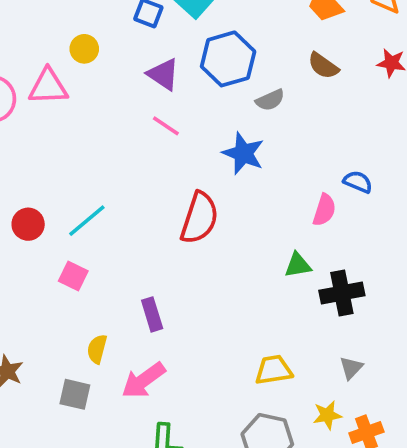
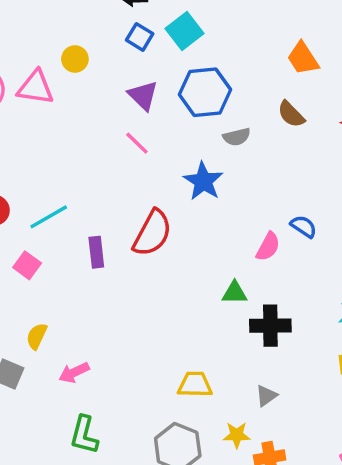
purple rectangle: (152, 314) -> (96, 252), moved
pink arrow: (143, 380) -> (74, 373), size x0.7

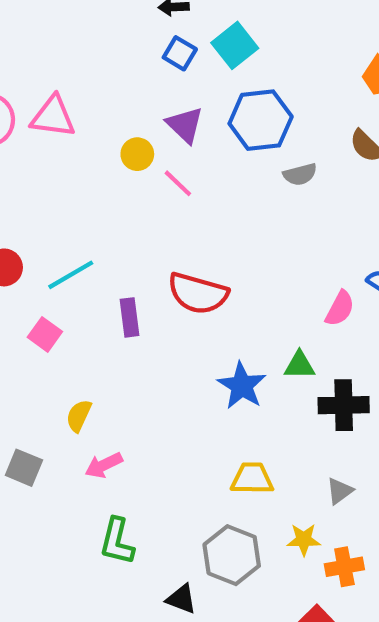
yellow circle: (75, 59) -> (137, 154), moved
blue star: (203, 181) -> (242, 386), moved
red semicircle: (152, 233) -> (198, 293), turned 78
yellow semicircle: (37, 336) -> (79, 416), moved

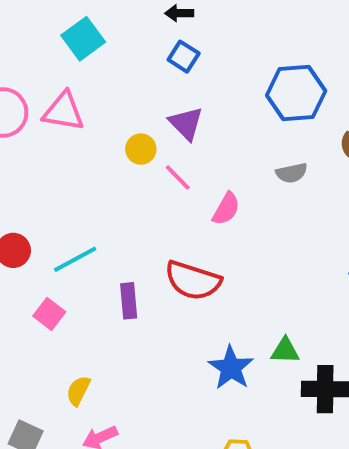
cyan square: (235, 45) -> (83, 39), moved
blue hexagon: (261, 120) -> (296, 93), moved
pink semicircle: (340, 308) -> (226, 209), moved

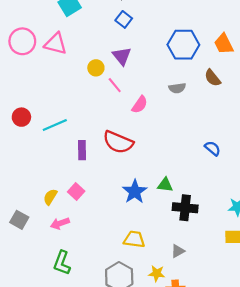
pink square: (49, 314) -> (76, 191), moved

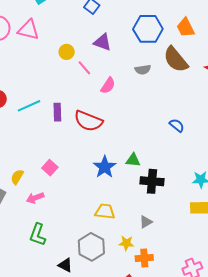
purple triangle: (122, 56) -> (102, 42), moved, turned -30
brown semicircle: (213, 78) -> (176, 59), size x1.6
purple rectangle: (82, 150) -> (57, 112), moved
yellow semicircle: (50, 197) -> (17, 177), moved

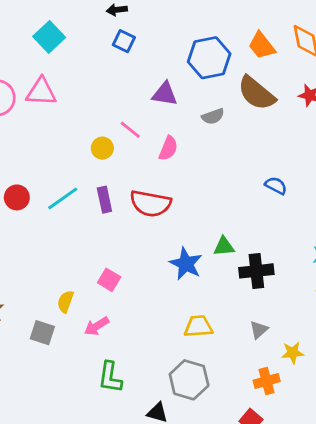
purple triangle: (102, 42) -> (165, 94), moved
yellow circle: (67, 52) -> (102, 148), moved
yellow star: (126, 243) -> (293, 353), moved

